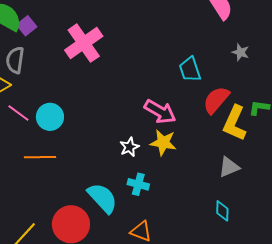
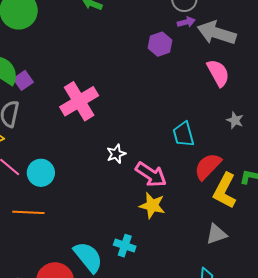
white star: (129, 147) -> (116, 154), moved

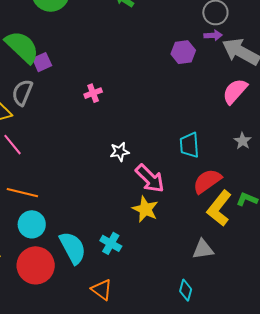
pink semicircle: (218, 73) -> (235, 91), turned -120
pink cross: (79, 101) -> (93, 93), size x0.5
cyan circle: (41, 173) -> (32, 224), moved

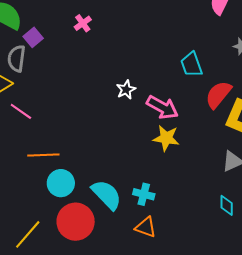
purple square: (42, 62) -> (33, 37), moved
pink cross: (93, 93) -> (83, 23), moved
cyan cross: (111, 243) -> (144, 194), moved

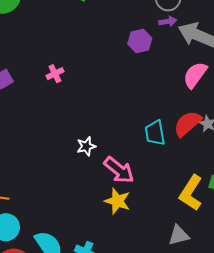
red semicircle: (218, 95) -> (188, 124), moved

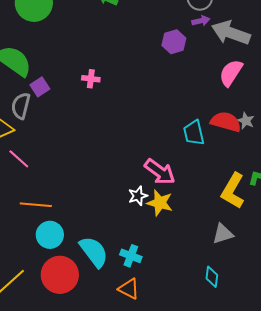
pink cross: (55, 74) -> (91, 79), turned 36
red semicircle: (188, 124) -> (226, 122), turned 60
white star: (86, 146) -> (138, 196), moved

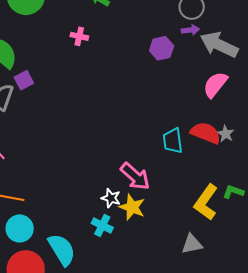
pink cross: (91, 79) -> (79, 36), moved
white star: (138, 196) -> (111, 198), turned 30
cyan cross: (131, 256) -> (102, 225), moved

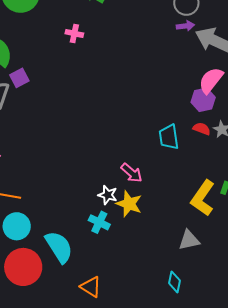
purple hexagon: (162, 48) -> (203, 100), moved
red semicircle: (206, 133) -> (202, 129), size x0.6
pink arrow: (135, 176) -> (132, 173), size x0.7

